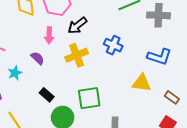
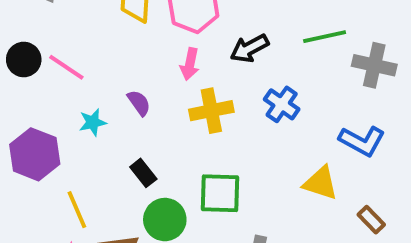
black arrow: (77, 26) -> (250, 48), moved
pink arrow: (49, 35) -> (190, 64), moved

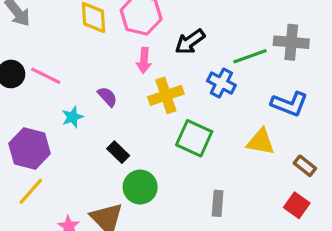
green line: (325, 37) -> (250, 56), moved
green square: (220, 193) -> (194, 138), moved, turned 30
yellow line: (77, 210) -> (31, 191), moved, turned 72

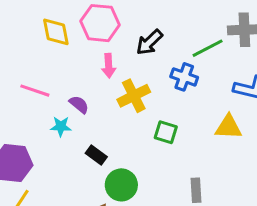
pink line: (46, 76) -> (35, 91), moved
cyan star: (72, 117) -> (61, 126), moved, turned 30
green square: (194, 138) -> (166, 132), size x0.7

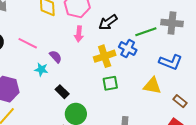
yellow cross: (134, 96) -> (105, 56), moved
green square: (166, 132) -> (110, 83), turned -35

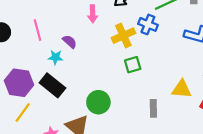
pink line: (28, 43) -> (37, 30), turned 54
yellow triangle: (152, 86) -> (182, 89), moved
black rectangle: (62, 92) -> (52, 85), moved, size x1.6

